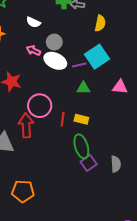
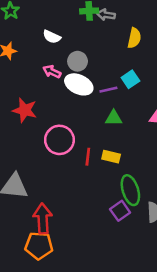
cyan square: (97, 57) -> (130, 79), size x0.6
red arrow: (26, 125) -> (43, 219), moved
green ellipse: (81, 146) -> (130, 190), moved

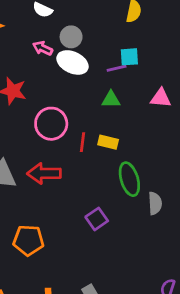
cyan square: (130, 79) -> (129, 57), turned 30
purple line: (108, 90) -> (117, 68), moved
purple square: (120, 211) -> (97, 219), moved
red arrow: (43, 219) -> (44, 173), moved, turned -88

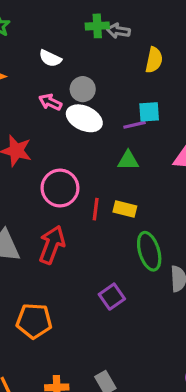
red arrow: (44, 173) -> (52, 245), turned 112

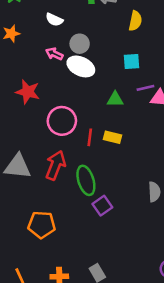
purple line: (135, 125) -> (145, 88), moved
green ellipse: (149, 251) -> (86, 180), moved

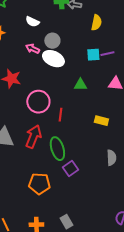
purple line: (145, 88) -> (107, 54), moved
yellow rectangle: (113, 137) -> (101, 121), moved
orange pentagon: (42, 225) -> (39, 184), moved

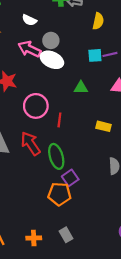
pink arrow: (32, 49) -> (29, 49), size x1.5
red arrow: (33, 137) -> (30, 144), turned -55
orange pentagon: (39, 184) -> (59, 194), moved

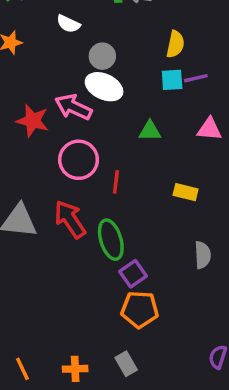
yellow semicircle: (98, 21) -> (175, 44), moved
pink arrow: (29, 49) -> (73, 107), moved
orange pentagon: (59, 194) -> (140, 309), moved

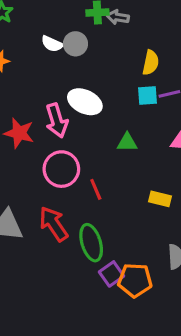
gray circle: (102, 56) -> (75, 44), moved
pink arrow: (73, 107) -> (57, 121), turned -132
red line: (116, 182) -> (96, 189), turned -30
orange pentagon: (140, 309) -> (135, 280), moved

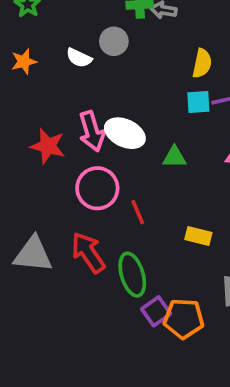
white semicircle: (52, 44) -> (79, 58), moved
white ellipse: (85, 102) -> (125, 133), moved
yellow rectangle: (160, 199) -> (198, 236), moved

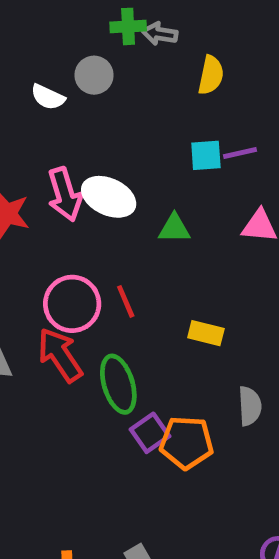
yellow semicircle: (202, 63) -> (211, 75), moved
pink circle: (97, 188) -> (72, 304), moved

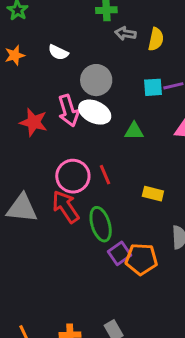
gray arrow: (160, 34) -> (125, 33), moved
gray circle: (94, 75) -> (96, 80), moved, size x1.4

